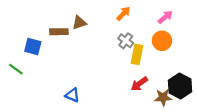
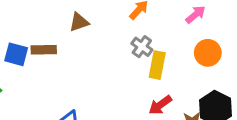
brown rectangle: (59, 32) -> (44, 50), moved
orange circle: (162, 41) -> (208, 53), moved

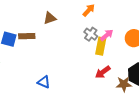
pink arrow: (196, 14) -> (107, 35), moved

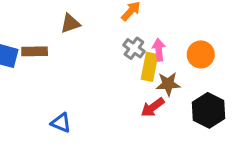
pink arrow: (107, 35) -> (159, 50), turned -56
brown star: (124, 84) -> (168, 84), moved

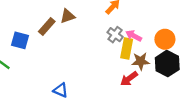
pink arrow: (159, 50) -> (134, 36), turned -56
brown rectangle: (35, 51) -> (47, 26), moved, turned -48
black hexagon: (209, 110) -> (167, 64), moved

